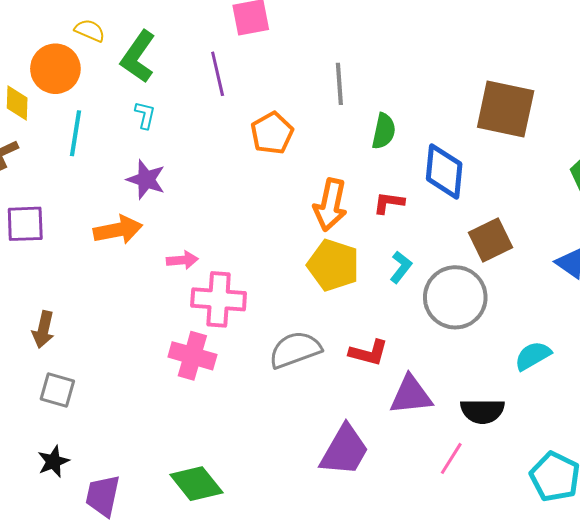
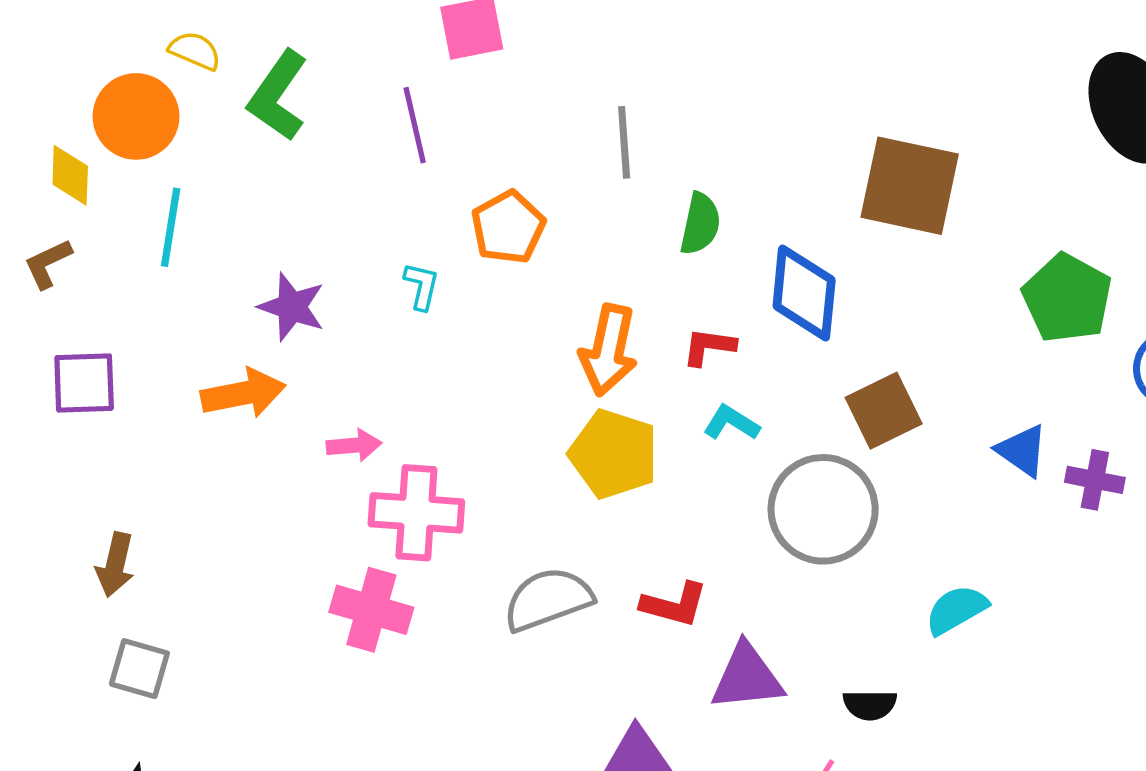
cyan L-shape: (145, 115) -> (422, 286), moved
cyan L-shape: (401, 267) -> (731, 423), moved, turned -96
black semicircle: (482, 411) -> (870, 705), size x0.7

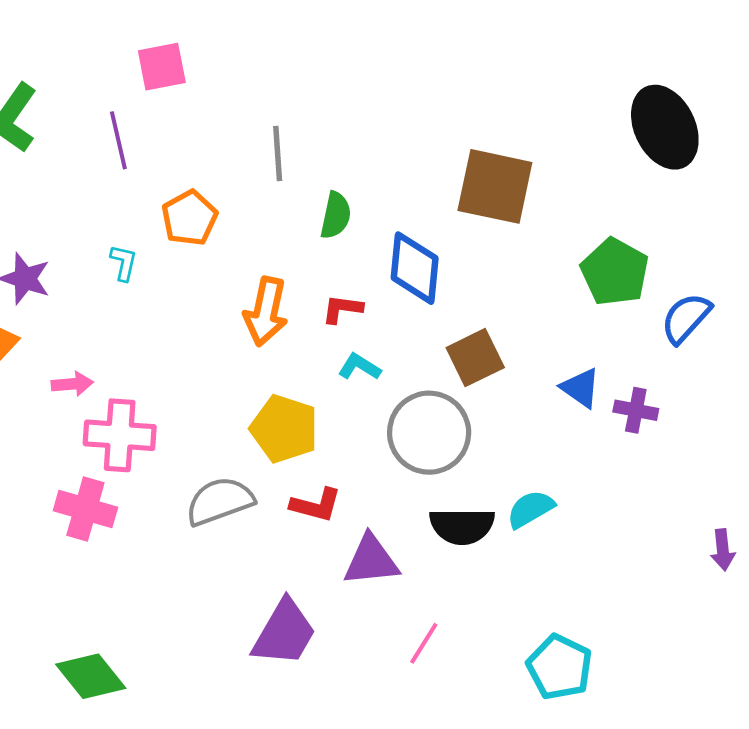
yellow pentagon: (614, 454) -> (284, 429), moved
black semicircle: (870, 705) -> (462, 526), moved, size x1.6

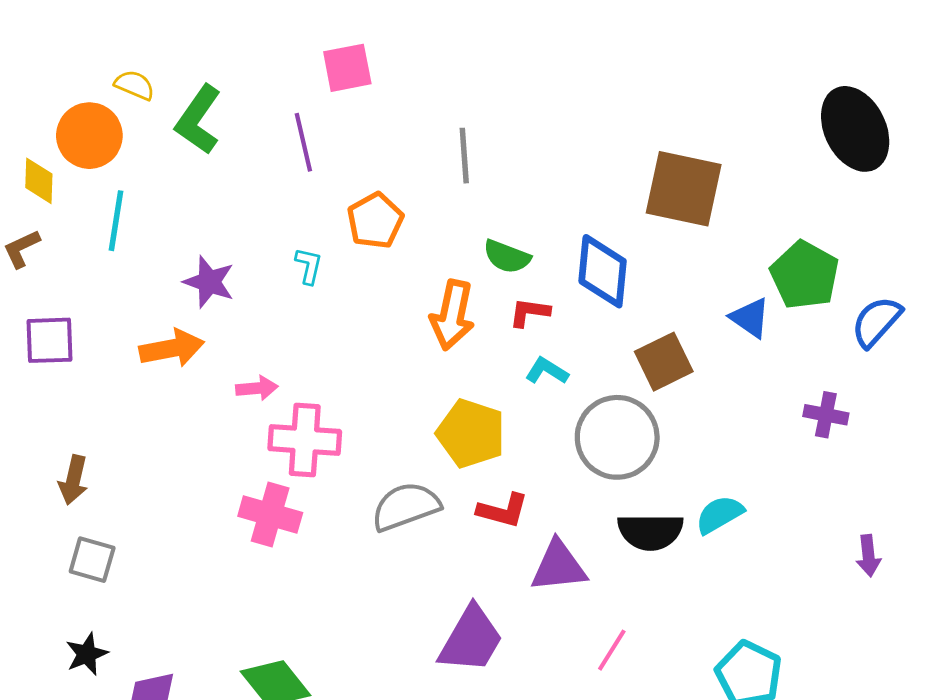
green semicircle: (336, 215) -> (507, 257), moved, turned 99
blue triangle: (581, 388) -> (750, 318), moved
purple arrow: (723, 550) -> (868, 556), moved

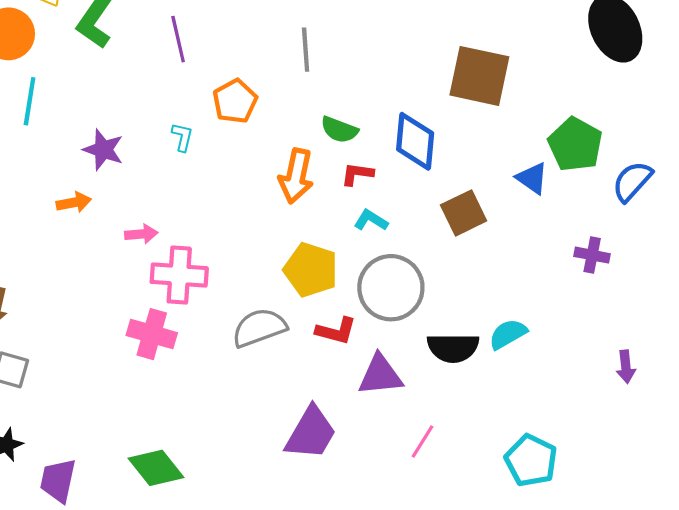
orange arrow: (172, 348) -> (74, 202), size x0.7
gray circle: (617, 437) -> (391, 288), moved

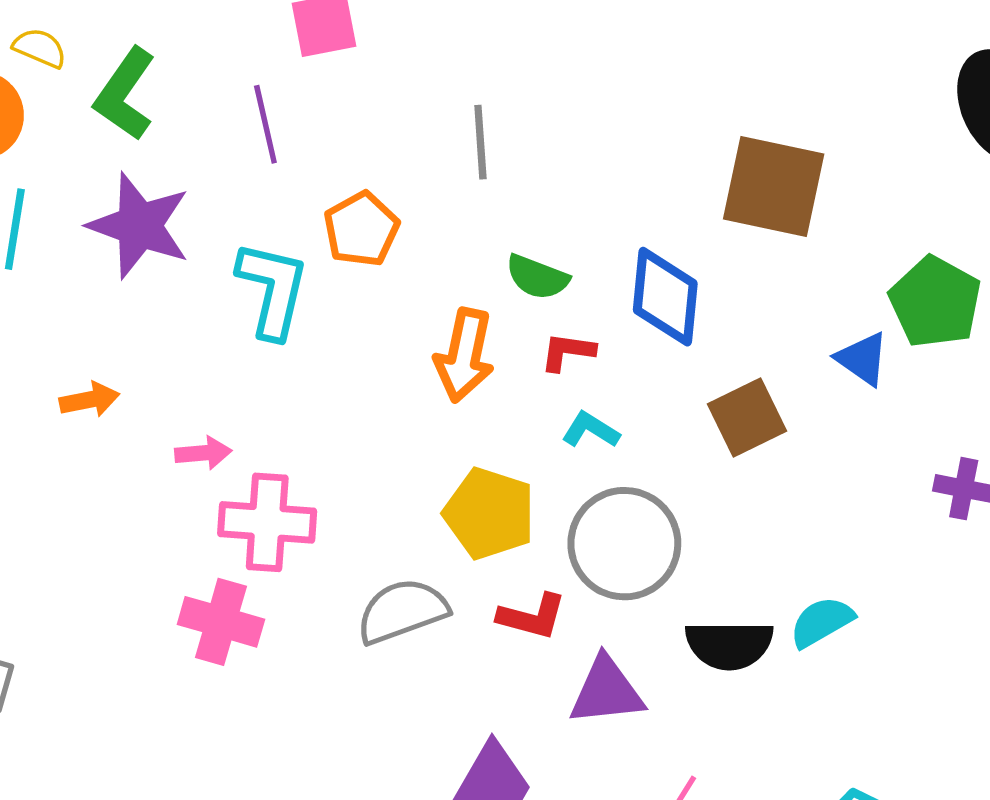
cyan L-shape: (182, 137) -> (273, 290), size x2.0
purple star: (103, 150) -> (139, 226), moved, size x1.5

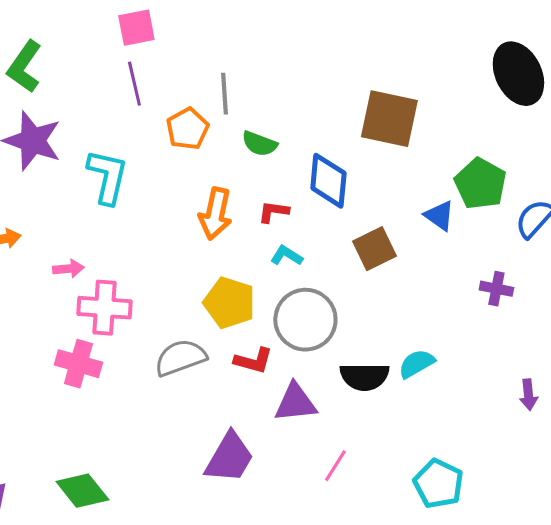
purple line: (265, 124) -> (134, 84), moved
orange pentagon: (361, 229) -> (187, 129), moved
green semicircle: (537, 277) -> (259, 144), moved

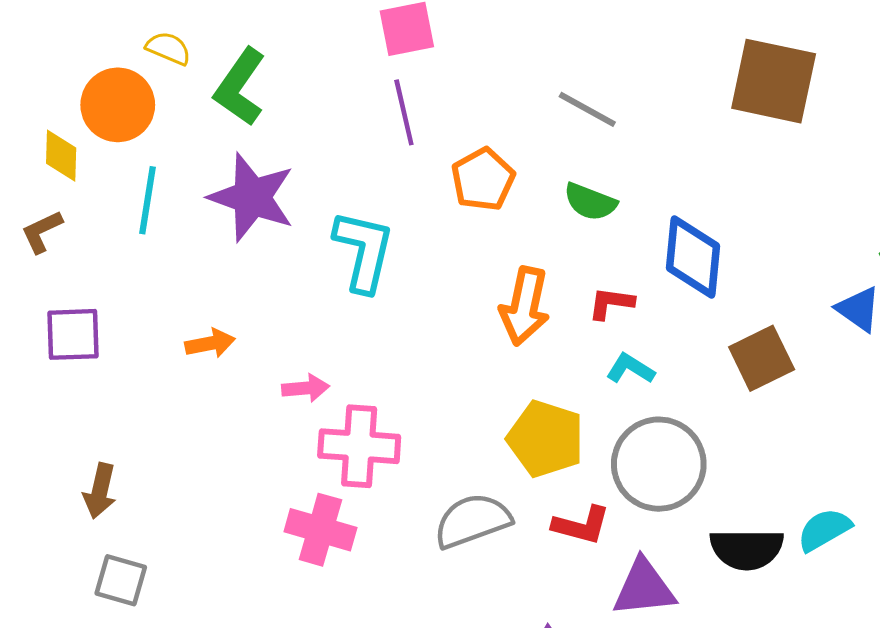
gray line: (224, 94) -> (587, 109), moved, turned -57
brown square: (389, 119) -> (774, 81), moved

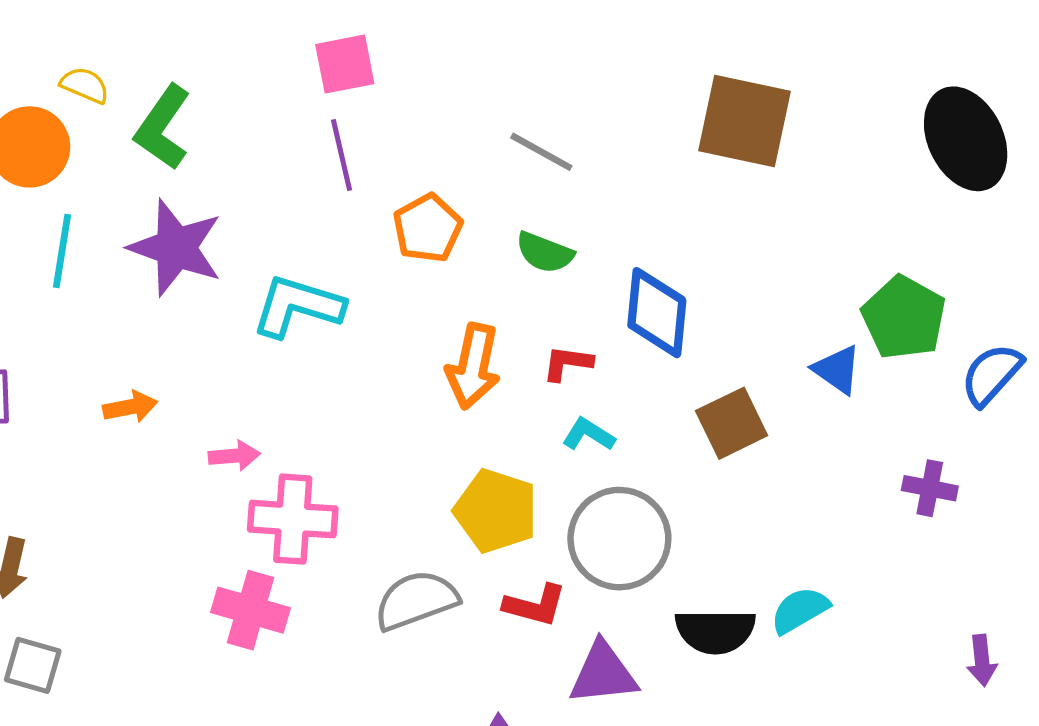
cyan L-shape: (364, 251) -> (298, 306), turned -86

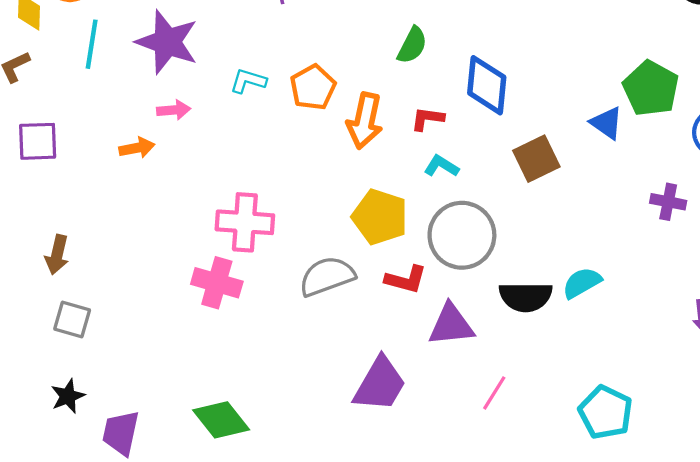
orange pentagon: (428, 228) -> (313, 87), moved
green semicircle: (545, 253) -> (412, 45), turned -84
cyan L-shape: (298, 306) -> (248, 81), size x0.6
pink arrow: (234, 456) -> (174, 110), moved

